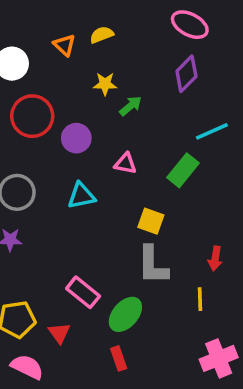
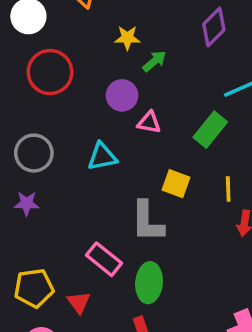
purple circle: (76, 138) -> (122, 95), moved
gray L-shape: (153, 265) -> (147, 221), moved
yellow line: (200, 299) -> (228, 189), moved
green ellipse: (125, 314) -> (149, 283), turned -36

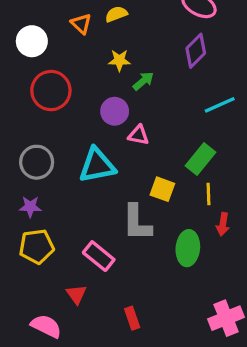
green rectangle: (210, 130) -> (201, 159), moved
cyan triangle: (102, 157) -> (97, 165), size x1.4
green ellipse: (149, 283) -> (188, 248), moved
yellow pentagon: (34, 288) -> (37, 247), moved

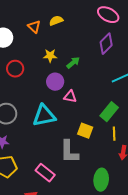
yellow star: (119, 60) -> (50, 56), moved
red circle: (51, 91) -> (15, 69), size x0.7
green ellipse: (188, 248) -> (101, 180), moved

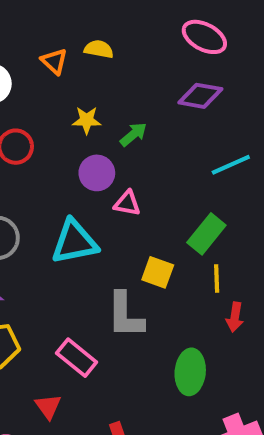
yellow semicircle: (56, 21) -> (99, 49), turned 32
purple diamond: (106, 44) -> (200, 96), turned 55

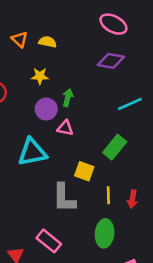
yellow semicircle: (99, 49) -> (47, 42), moved
green arrow: (133, 134) -> (68, 98), moved, turned -36
yellow line: (217, 279) -> (108, 195), moved
pink rectangle: (77, 358) -> (49, 241), moved

